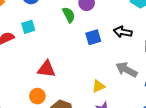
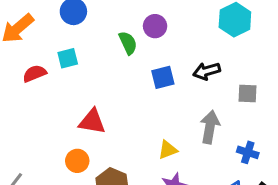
black arrow: (123, 32) -> (207, 71), turned -30
gray arrow: (126, 70) -> (210, 127), turned 70

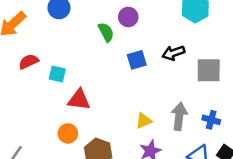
cyan square: (68, 58) -> (57, 74), moved, turned 30
gray square: (247, 94) -> (209, 70), size x1.5
gray arrow: (210, 127) -> (179, 116), moved

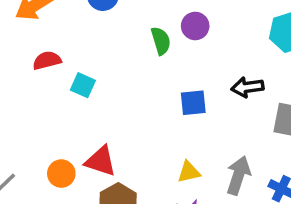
blue square: (137, 60) -> (193, 103), moved
red triangle: (79, 100) -> (101, 161), moved
orange circle: (68, 133) -> (61, 174), moved

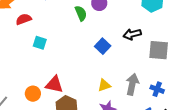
red semicircle: (47, 60) -> (24, 19), moved
blue square: (193, 103) -> (103, 46), turned -35

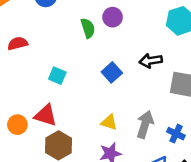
red semicircle: (24, 19) -> (18, 43), moved
cyan square: (40, 43) -> (57, 76), moved
yellow triangle: (104, 85) -> (109, 122), turned 32

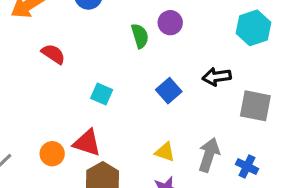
red semicircle: (18, 43) -> (53, 54), turned 48

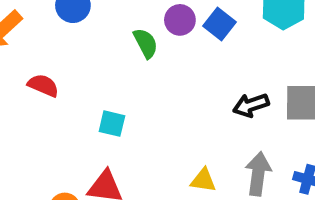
black arrow: (217, 77) -> (251, 105), moved
blue square: (169, 91) -> (219, 24), moved

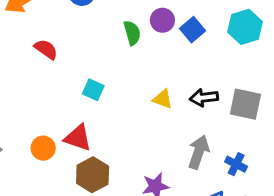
yellow triangle: (203, 180) -> (163, 99), moved

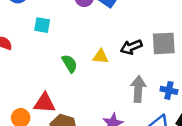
green semicircle: (132, 33) -> (70, 64), moved
cyan square: (93, 90) -> (42, 25), moved

